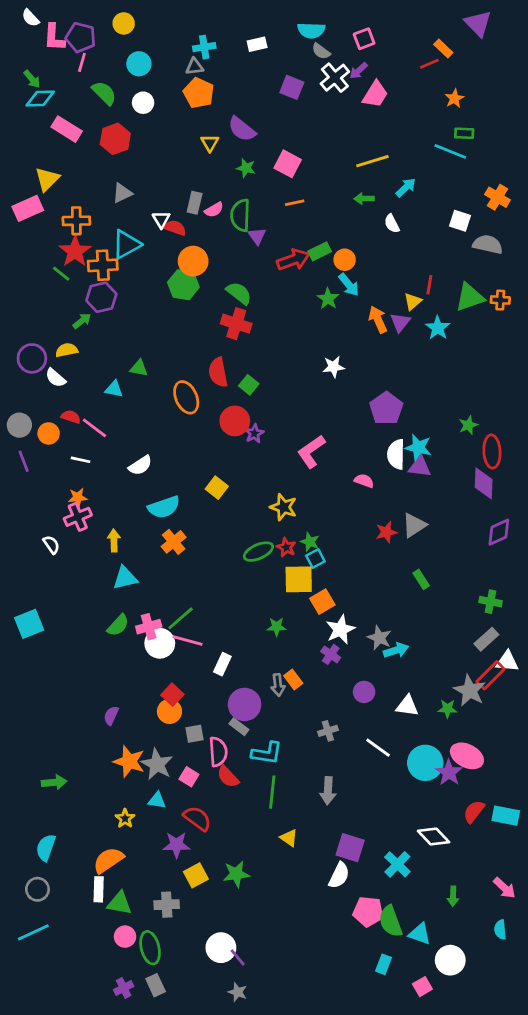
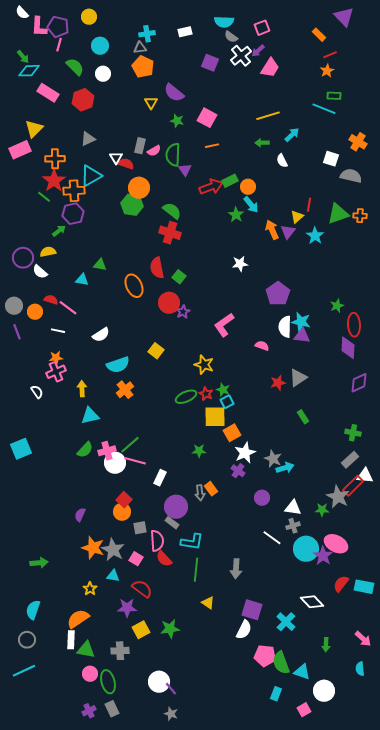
red line: (429, 64) -> (330, 55), moved
gray cross: (328, 731) -> (293, 526), moved

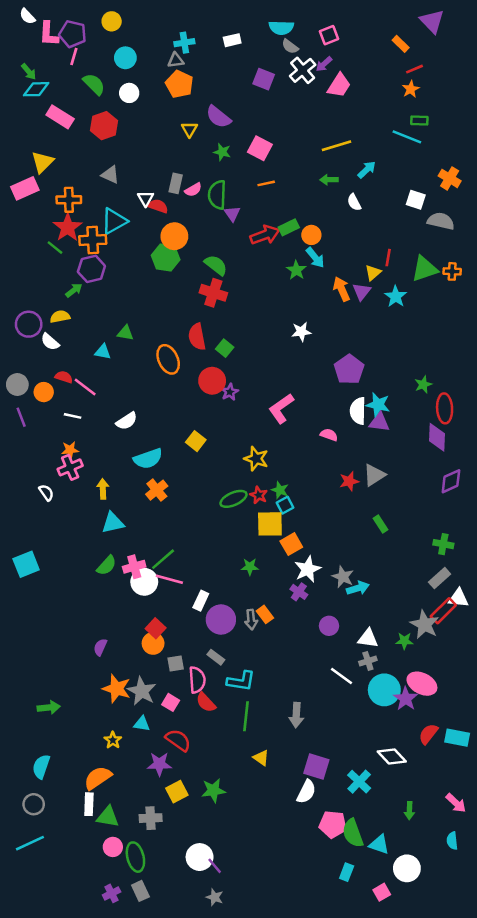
gray triangle: (88, 139) -> (110, 175), turned 49
purple circle: (176, 507) -> (221, 620), moved

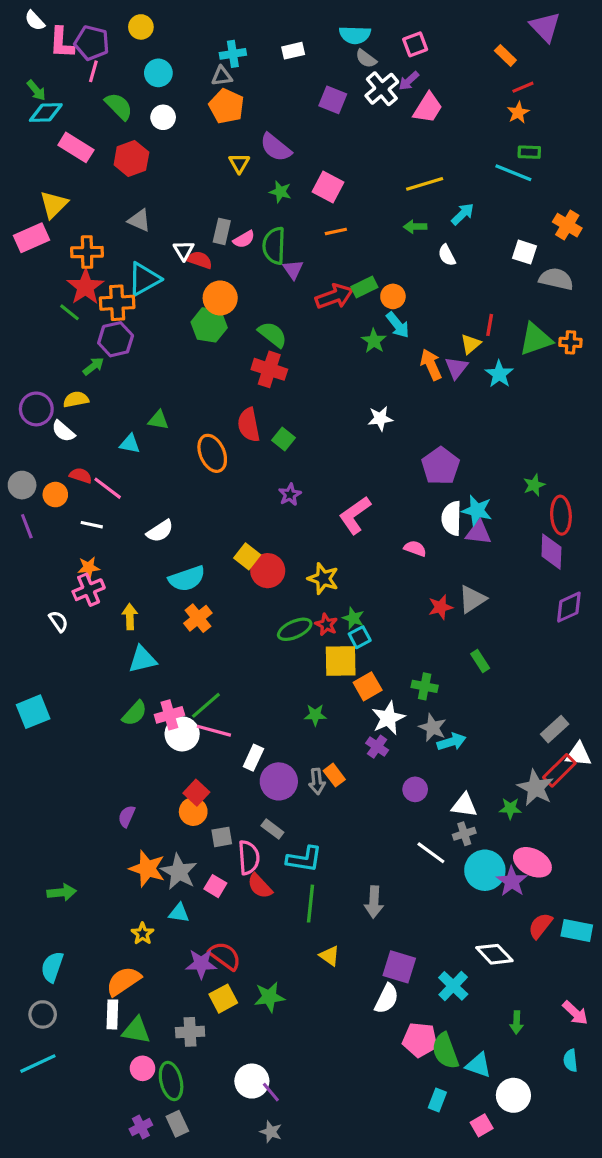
red circle: (212, 381) -> (268, 571), moved
green cross: (443, 544) -> (425, 686), moved
red semicircle: (178, 740) -> (225, 956), moved

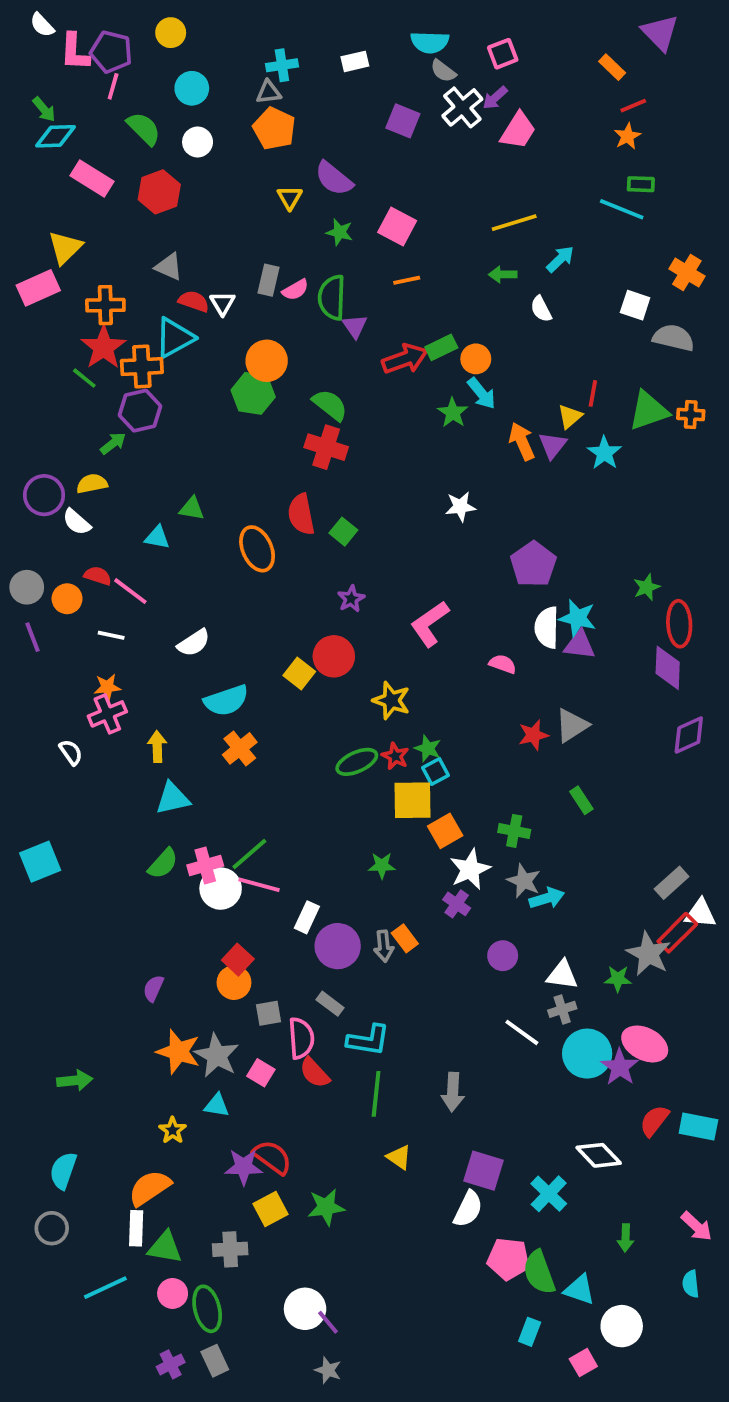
red semicircle: (200, 260) -> (194, 301), moved
red circle: (268, 571) -> (334, 656), moved
cyan line: (38, 1064) -> (105, 1288), moved

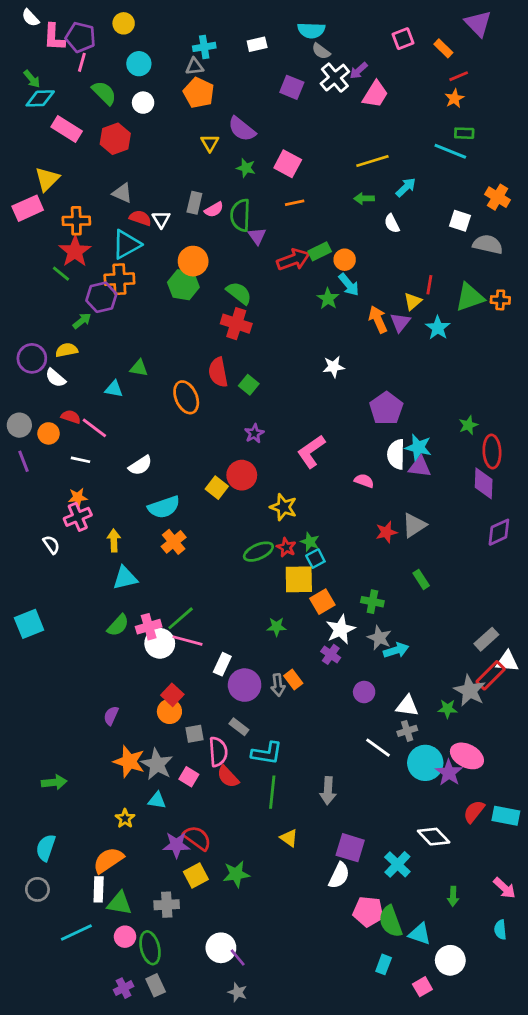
pink square: (503, 54) -> (403, 39), moved
orange cross: (142, 367) -> (119, 279), moved

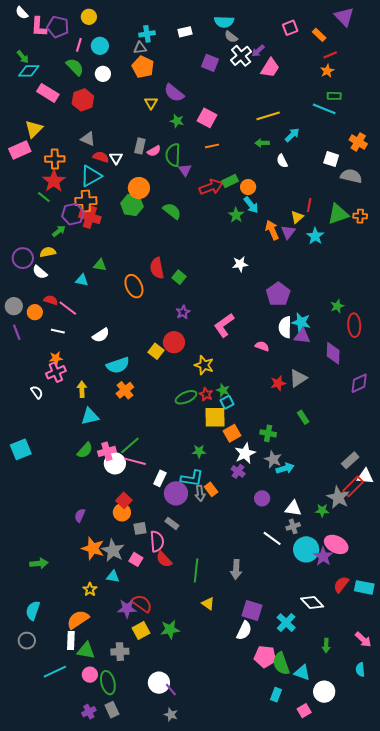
pink line: (82, 62) -> (79, 45), moved
red cross: (236, 324) -> (90, 217), moved
purple diamond: (484, 483) -> (333, 353), moved
cyan L-shape: (267, 753) -> (192, 478), moved

